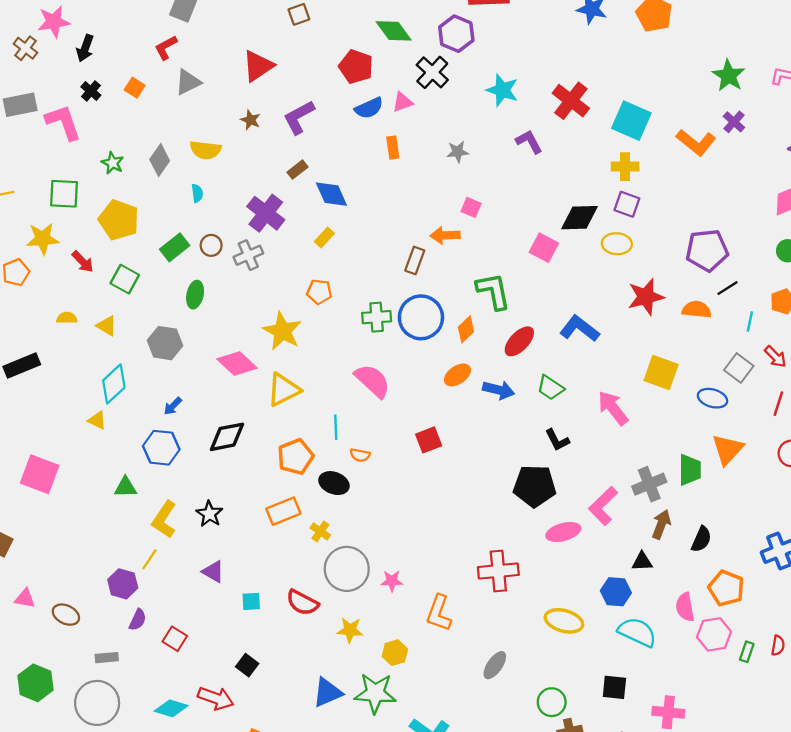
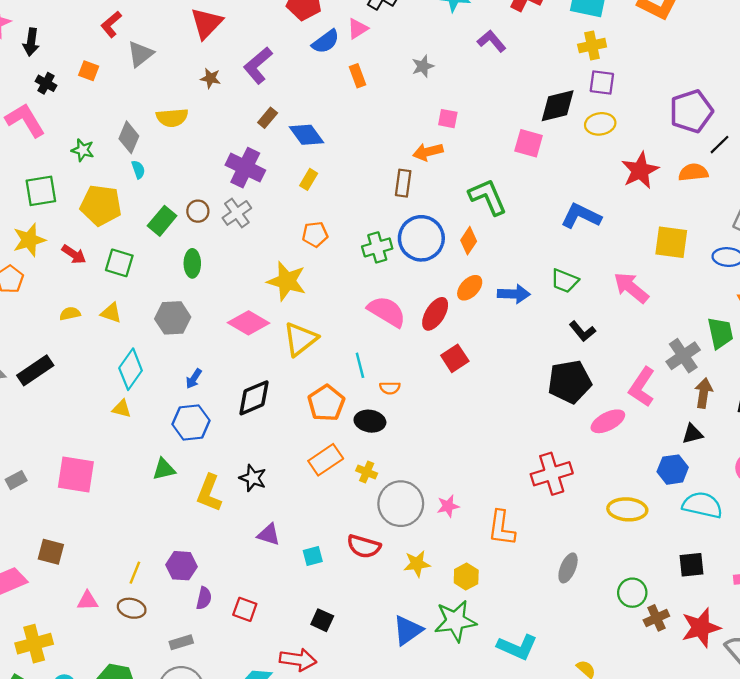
cyan semicircle: (197, 193) -> (138, 170), moved
red ellipse: (519, 341) -> (435, 314), moved
yellow line: (149, 559) -> (135, 573), moved

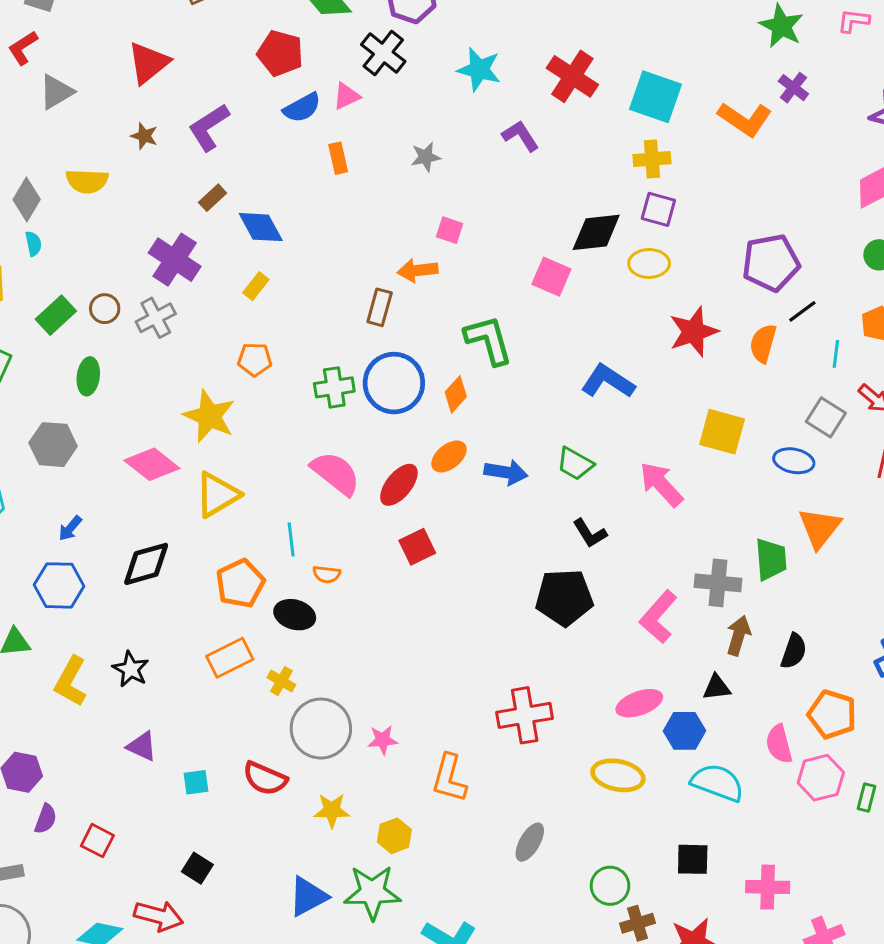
orange semicircle: (693, 172) -> (763, 343), turned -76
gray cross: (683, 356) -> (718, 583), turned 32
pink ellipse: (608, 421) -> (639, 703), moved

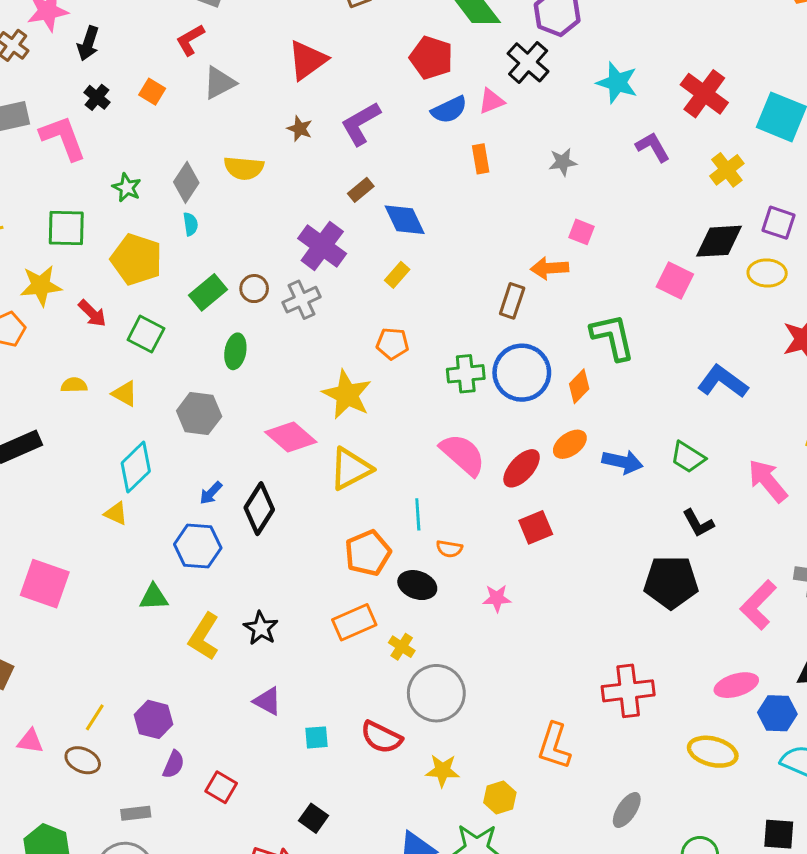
yellow cross: (652, 159) -> (727, 170), moved, turned -36
black diamond: (146, 564) -> (259, 509), moved, turned -45
pink star: (383, 740) -> (497, 598), moved

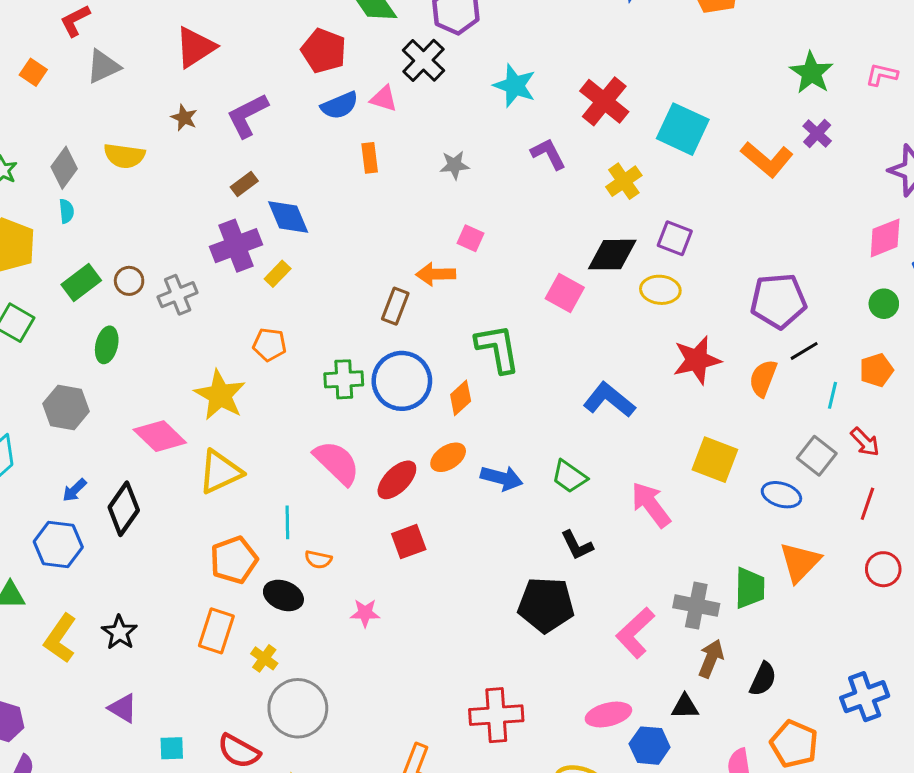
pink triangle: (491, 101) -> (384, 99), turned 36
purple cross: (322, 246) -> (236, 246), moved, turned 30
orange rectangle: (354, 622) -> (216, 631), turned -51

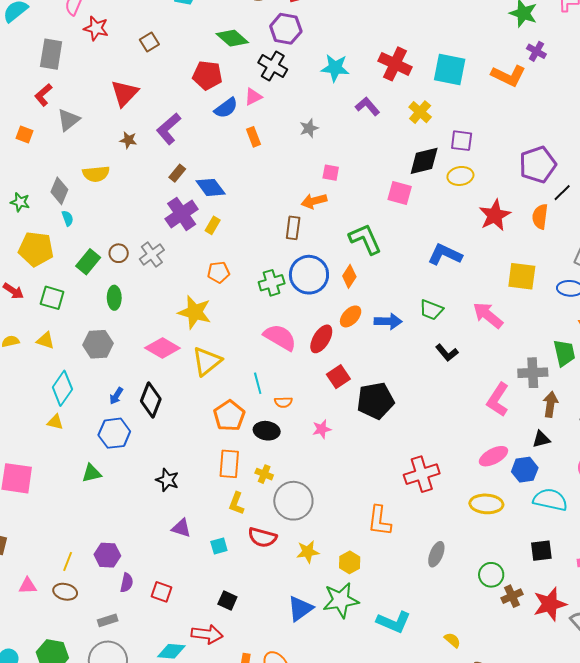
pink triangle: (384, 99) -> (253, 97), turned -30
black pentagon: (546, 605) -> (376, 401), moved
yellow L-shape: (60, 638) -> (236, 503), moved, size x0.7

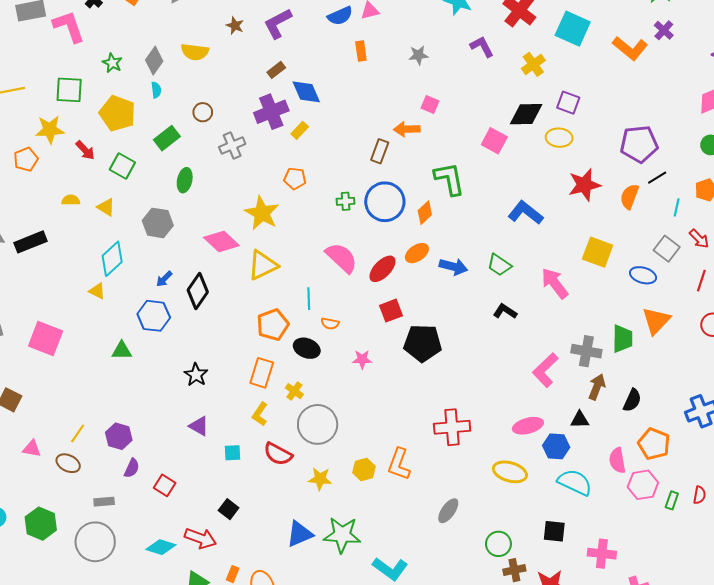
brown circle: (119, 253) -> (203, 112), moved
green cross: (272, 283) -> (346, 201), size x0.7
black L-shape: (447, 353) -> (505, 311), turned 150
yellow hexagon: (350, 562) -> (364, 470), moved

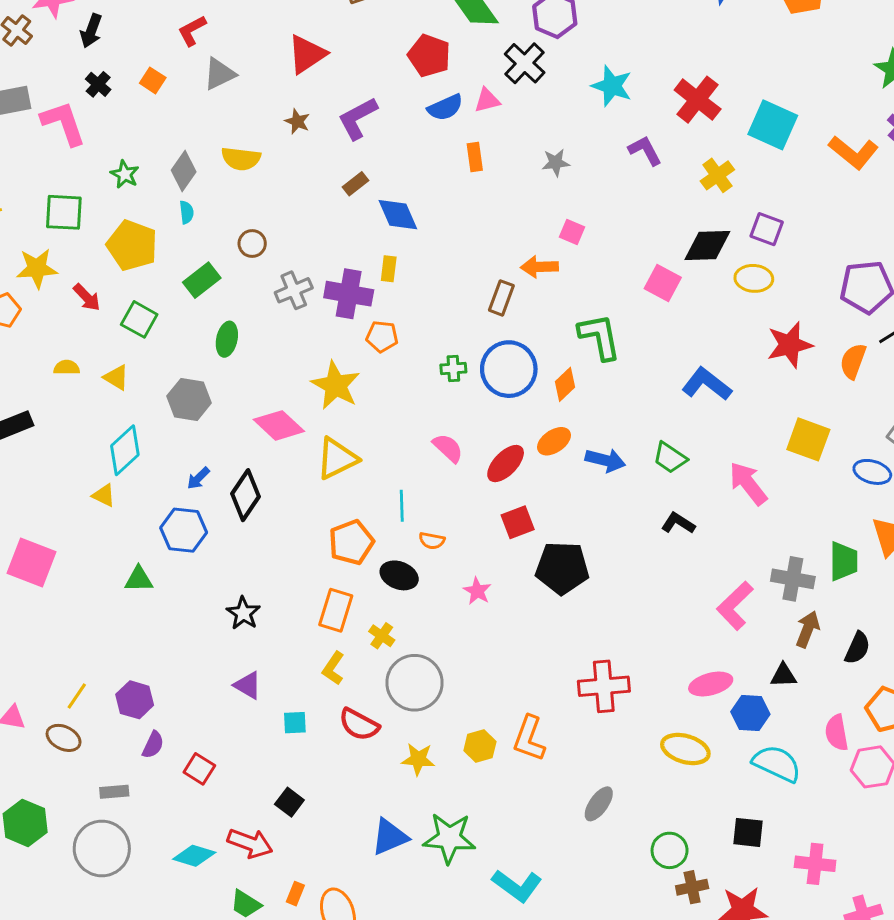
purple cross: (271, 112) -> (349, 294), moved, turned 32
yellow rectangle: (300, 130) -> (389, 269), turned -36
pink semicircle: (342, 258) -> (448, 448), size x0.7
pink star: (362, 359) -> (477, 591), turned 30

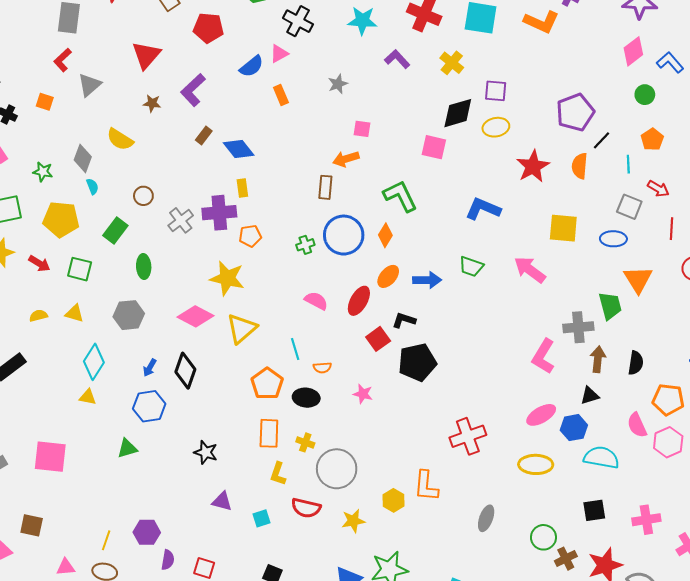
red pentagon: (429, 56) -> (208, 28), moved
yellow semicircle: (241, 159) -> (120, 139), turned 40
black L-shape: (678, 523) -> (404, 320), moved

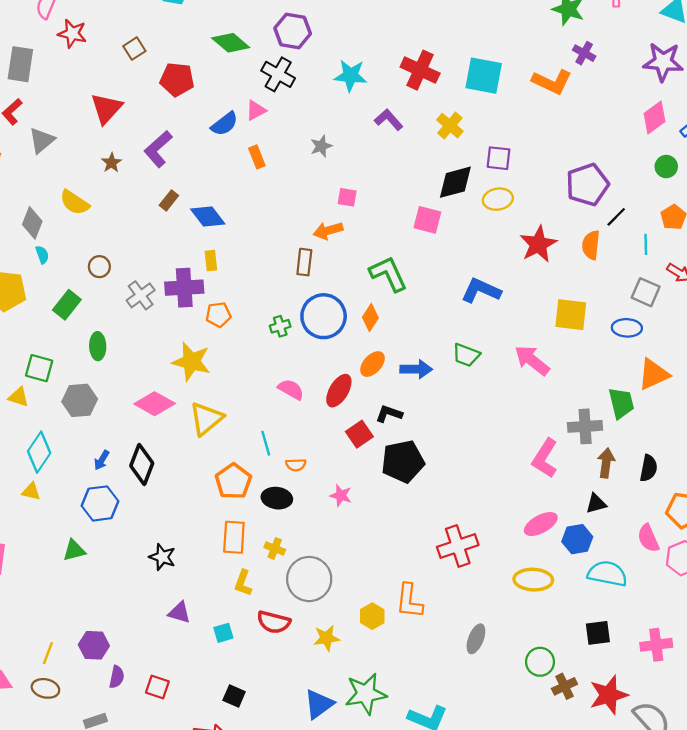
brown star: (152, 103) -> (112, 163), turned 30
green square: (80, 269) -> (39, 368), moved
orange triangle: (638, 279) -> (654, 374), turned 36

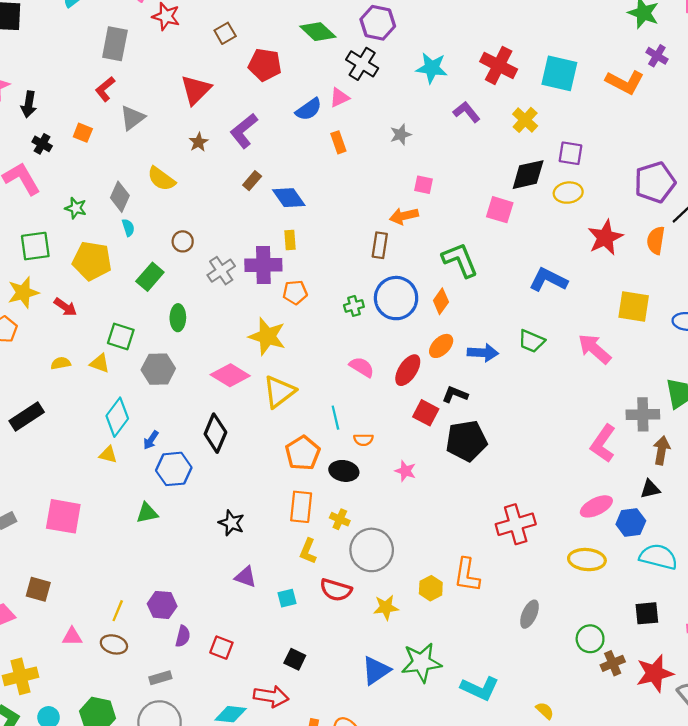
red square: (359, 434) -> (426, 413), turned -30
blue arrow: (102, 460) -> (151, 440), moved

